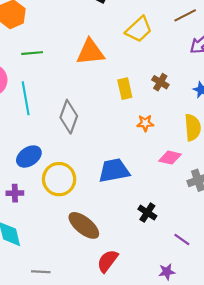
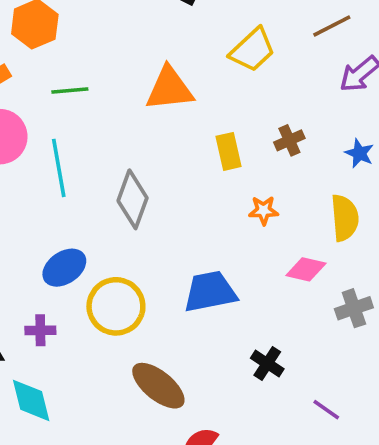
brown cross: (160, 82) -> (289, 140), turned 35

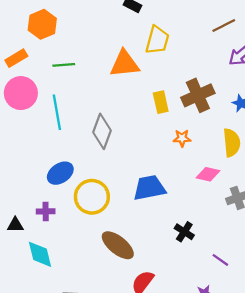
yellow trapezoid: (252, 50) -> (157, 40), moved, turned -32
brown cross: (289, 140) -> (198, 95), size x1.8

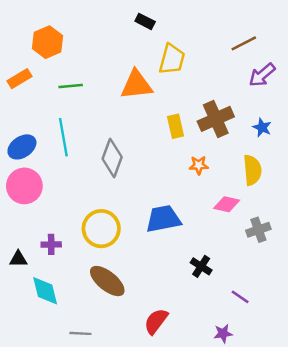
pink circle: (21, 93) -> (24, 186), moved
blue ellipse: (60, 173) -> (22, 147), moved
brown ellipse: (118, 245) -> (107, 281), moved

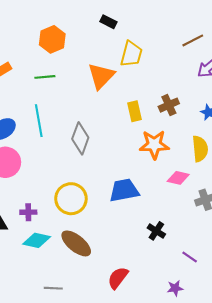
orange hexagon: (48, 42) -> (52, 39), moved
orange triangle: (137, 85) -> (101, 76), turned -40
brown cross: (216, 119) -> (169, 105), size x0.7
orange star: (199, 165) -> (154, 145), size x1.8
cyan diamond: (45, 291) -> (37, 240), moved, turned -64

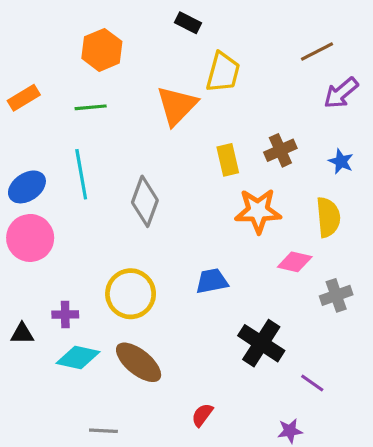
blue trapezoid: (124, 190) -> (212, 281), size x0.7
black cross: (156, 231) -> (261, 343), size x1.6
red semicircle: (118, 278) -> (202, 415), size x0.7

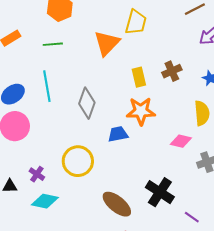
orange star: (258, 211) -> (141, 111), moved
blue trapezoid: (212, 281) -> (118, 134), moved
purple cross: (65, 314) -> (37, 174), turned 35
brown ellipse: (139, 362) -> (117, 204), moved

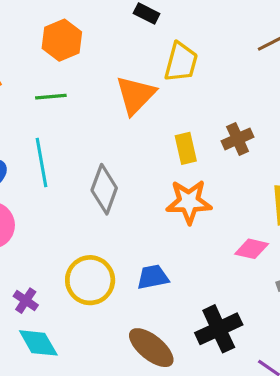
blue trapezoid: (118, 134) -> (153, 277), moved
black cross: (160, 192) -> (219, 329), turned 32
cyan diamond: (45, 201) -> (38, 343), turned 48

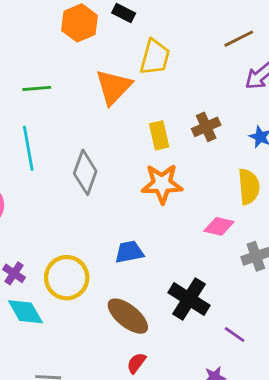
orange hexagon: (62, 40) -> (79, 23), moved
yellow circle: (90, 280) -> (67, 278), moved
black cross: (219, 329) -> (189, 299), turned -33

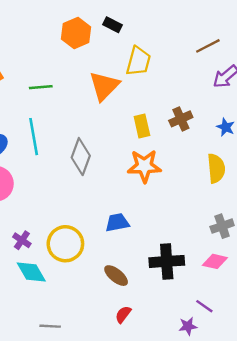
pink diamond: (219, 226) -> (215, 261), moved
black cross: (189, 299) -> (167, 261), turned -36
brown ellipse: (128, 316) -> (116, 276), size x0.7
purple line: (235, 335) -> (204, 306), moved

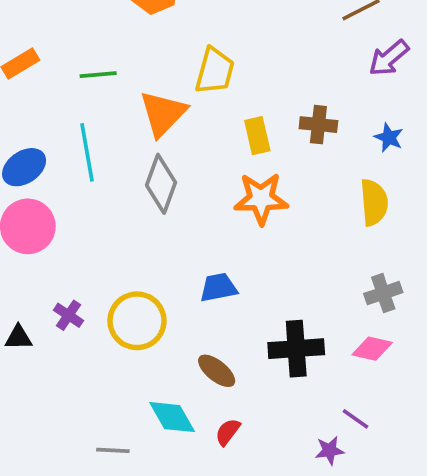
yellow trapezoid: (138, 61) -> (215, 71), moved
orange triangle: (104, 86) -> (163, 113), moved
brown cross: (181, 119) -> (318, 125), turned 30
cyan diamond: (31, 272) -> (172, 417), moved

